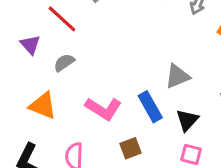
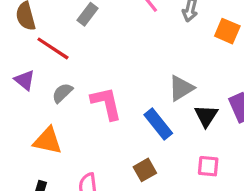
pink L-shape: (103, 109) -> (106, 103), moved, turned -126
black triangle: (187, 120) -> (206, 116), moved

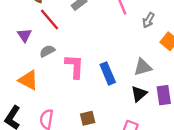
gray triangle: (181, 88) -> (143, 67), moved
blue rectangle: (158, 124) -> (108, 73), moved

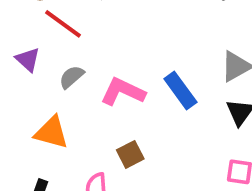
pink L-shape: (75, 66) -> (123, 92), turned -55
brown square: (88, 118) -> (130, 154), moved

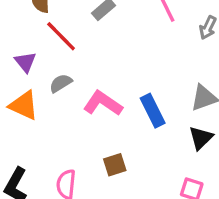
orange triangle: (51, 133) -> (24, 105), moved
brown square: (130, 154) -> (115, 165), moved

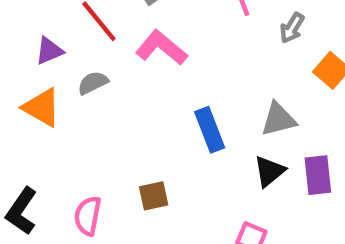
purple triangle: (25, 62) -> (49, 51), turned 40
pink L-shape: (103, 103) -> (161, 48), moved

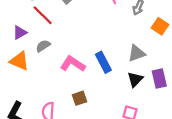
pink L-shape: (161, 48) -> (73, 64), moved

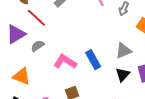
purple triangle: (20, 33) -> (16, 34), size x1.5
orange triangle: (19, 61) -> (22, 76), moved

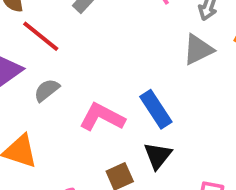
gray triangle: (123, 51) -> (198, 50), moved
black triangle: (123, 75) -> (158, 156), moved

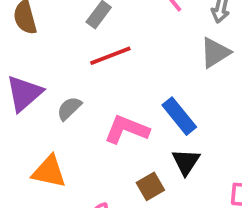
red line: (41, 36) -> (110, 56), moved, turned -54

